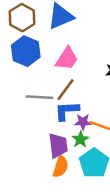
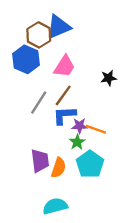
brown hexagon: (22, 18) -> (39, 35), moved
gray line: (39, 97) -> (39, 102), turned -60
purple trapezoid: (58, 146) -> (40, 161), moved

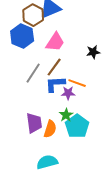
orange line: (96, 129) -> (77, 83), moved
green star: (77, 142) -> (66, 115), moved

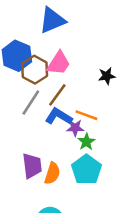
brown hexagon: (33, 15) -> (35, 70), moved
blue L-shape: (55, 84) -> (59, 116), turned 35
green star: (66, 115) -> (86, 142), moved

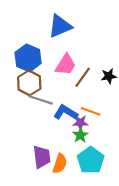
brown hexagon: (35, 70) -> (29, 83), moved
brown line: (57, 95) -> (83, 77), moved
gray line: (31, 103) -> (41, 100), turned 75
green star: (86, 142) -> (80, 135), moved

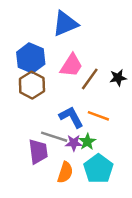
gray line: (41, 100) -> (54, 137), moved
blue L-shape: (66, 112) -> (71, 117), turned 30
purple star: (80, 123) -> (74, 143), moved
purple trapezoid: (42, 157) -> (38, 151), moved

